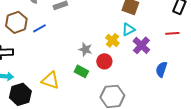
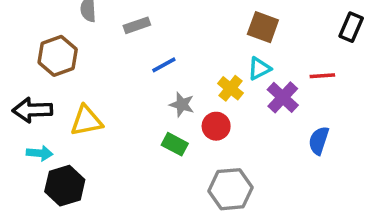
blue line: (39, 28) -> (164, 65), moved
red line: (172, 33) -> (322, 76), moved
yellow triangle: (50, 80) -> (86, 121), moved, turned -30

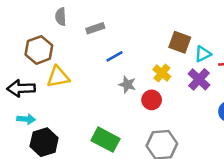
brown square: (263, 27) -> (180, 42), moved
cyan triangle: (259, 69) -> (203, 54), moved
yellow triangle: (86, 121) -> (58, 77), moved
green rectangle: (175, 144) -> (106, 140), moved, size x1.5

